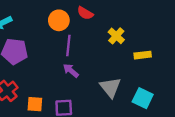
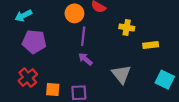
yellow cross: (116, 36) -> (127, 28), turned -32
cyan square: (143, 98) -> (165, 80), moved

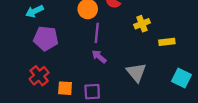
yellow cross: (127, 28) -> (142, 24), turned -32

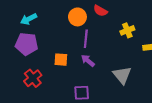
purple pentagon: (46, 38) -> (27, 44), moved
orange square: (65, 88) -> (61, 60), moved

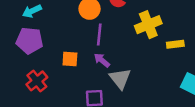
yellow cross: (127, 30) -> (148, 25), size x1.5
gray triangle: (122, 75) -> (120, 79), moved

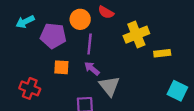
purple pentagon: (29, 41) -> (53, 36), moved
red cross: (37, 81) -> (30, 88), turned -30

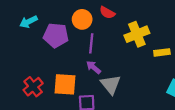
orange square: (61, 67) -> (65, 84), moved, size x1.5
red cross: (30, 88) -> (33, 87), turned 30

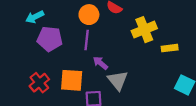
purple pentagon: (56, 35) -> (50, 39), moved
purple line: (91, 43) -> (87, 40), moved

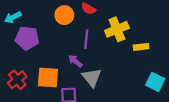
purple line: (87, 40) -> (86, 39), moved

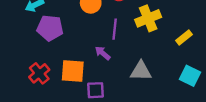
yellow rectangle: (141, 47) -> (184, 38), moved, turned -32
gray triangle: (92, 78) -> (141, 71), moved, turned -50

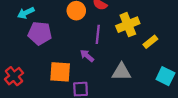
yellow rectangle: (184, 38) -> (150, 42), moved
red cross: (39, 73) -> (14, 76), moved

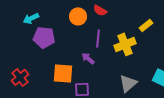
yellow cross: (128, 25) -> (125, 44), moved
yellow rectangle: (150, 42) -> (146, 25), moved
gray triangle: (121, 72) -> (128, 83), moved, turned -42

